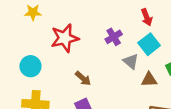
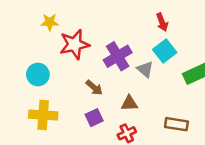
yellow star: (33, 12) -> (50, 22), moved
purple cross: (114, 37) -> (118, 56), moved, size x1.5
brown triangle: (149, 80) -> (129, 103), moved

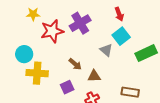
purple cross: (118, 56) -> (80, 23), moved
brown arrow: (94, 88) -> (75, 64), moved
yellow cross: (43, 115) -> (37, 73), moved

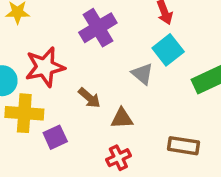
red star: (52, 31) -> (45, 67), moved
purple square: (67, 87) -> (55, 137), moved

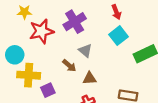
red star: (45, 67) -> (41, 31), moved
gray triangle: (142, 74) -> (85, 51), moved

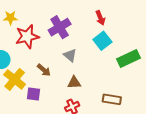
brown arrow: (69, 66) -> (44, 70), moved
yellow cross: (29, 75) -> (15, 79), turned 35
purple square: (48, 90) -> (33, 94), turned 32

